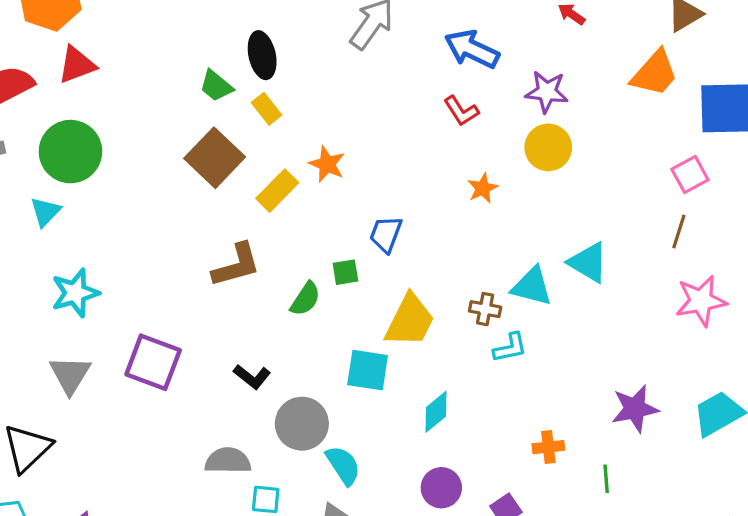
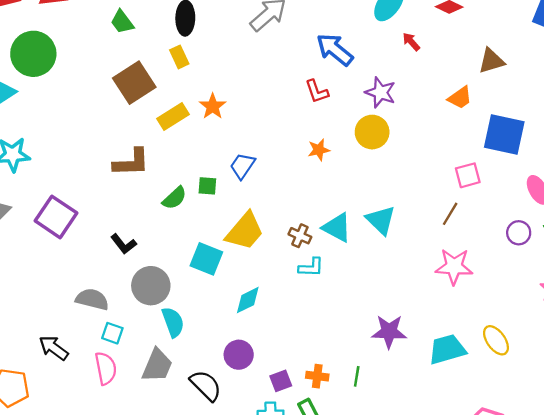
orange trapezoid: (655, 73) -> (460, 98), size x0.7
green trapezoid: (216, 86) -> (122, 22), moved
orange cross: (548, 447) -> (317, 376), moved

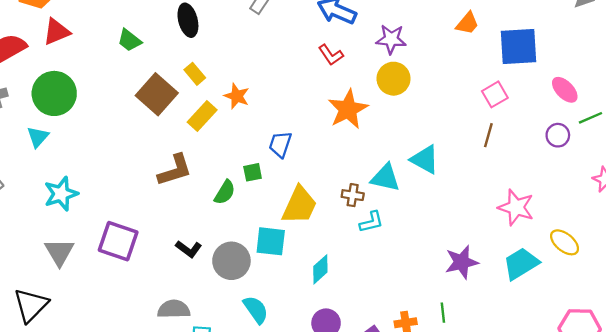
yellow rectangle: (179, 57) -> (195, 74), moved
orange star: (319, 150) -> (348, 109), size x1.8
pink star: (454, 267) -> (516, 207), moved, turned 30
gray circle: (151, 286) -> (231, 261), moved

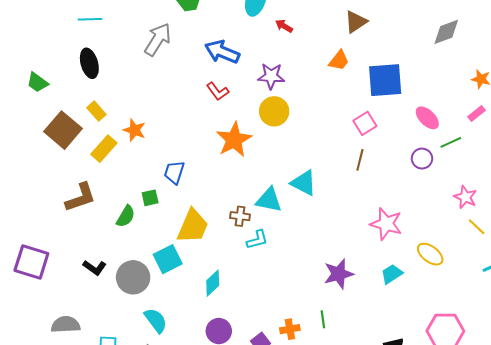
cyan square: (271, 241) -> (168, 259), turned -32
cyan trapezoid: (521, 264) -> (392, 274), size x0.7
gray semicircle: (174, 309) -> (66, 325), moved

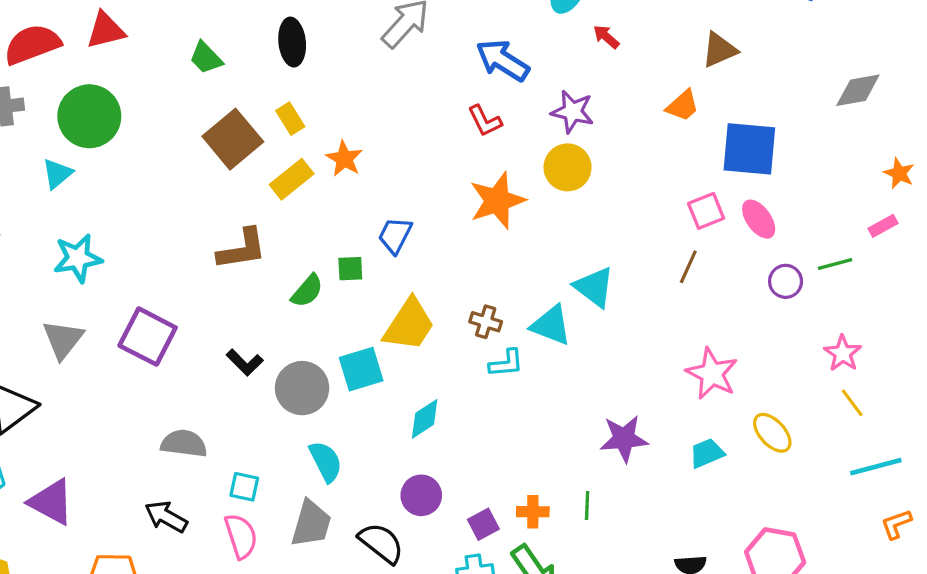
pink ellipse: (427, 118) -> (759, 219), moved
cyan triangle: (269, 200) -> (551, 325), moved

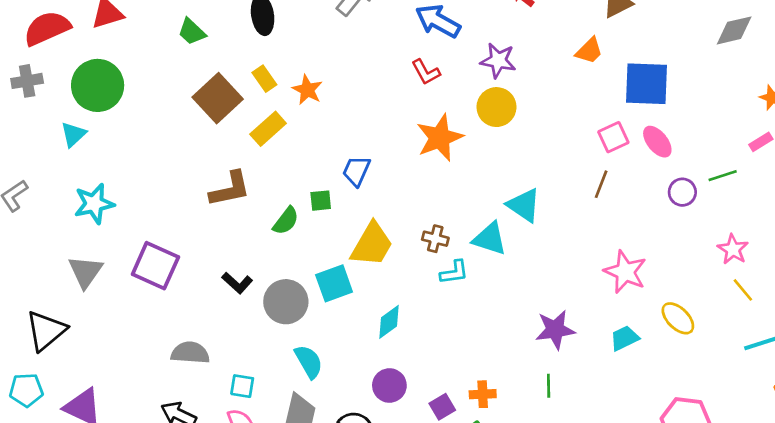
orange star: (344, 159) -> (307, 90), moved
green line: (587, 505) -> (549, 386), moved

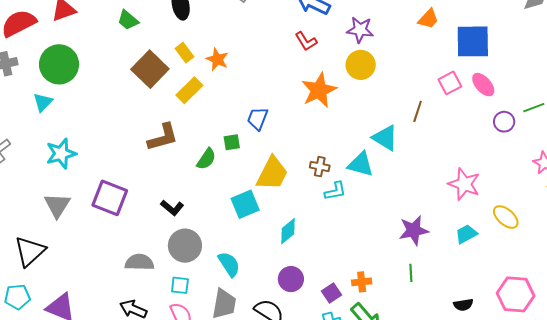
brown line: (601, 184) -> (418, 111), moved
gray circle: (286, 302) -> (185, 246), moved

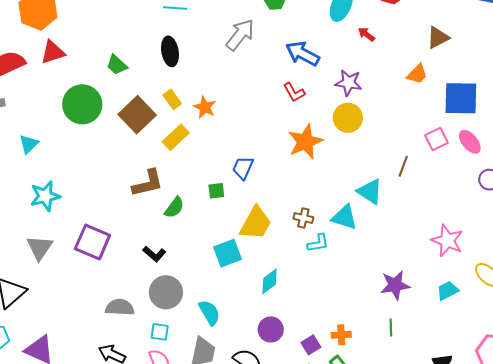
green circle: (59, 64) -> (82, 104), moved
green semicircle: (206, 159) -> (174, 208), moved

